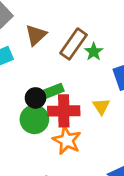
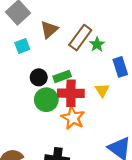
black circle: (35, 98) -> (39, 77), moved

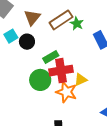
brown rectangle: (80, 38) -> (61, 20), turned 30
black circle: (39, 77) -> (27, 42), moved
yellow triangle: (102, 90) -> (81, 80), moved, turned 48

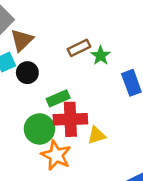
brown triangle: (32, 17) -> (22, 40), moved
brown rectangle: (61, 20) -> (79, 48), size x0.7
orange star: (66, 92) -> (56, 155), moved

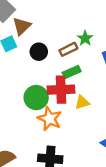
brown rectangle: (79, 48) -> (68, 49), moved
black circle: (27, 73) -> (39, 52), moved
green rectangle: (58, 98) -> (72, 72), moved

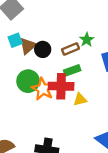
brown triangle: (22, 26) -> (28, 46), moved
green circle: (36, 98) -> (28, 81), moved
orange star: (50, 119) -> (43, 89), moved

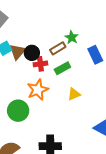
green circle: (28, 81) -> (18, 111), moved
red cross: (61, 86) -> (40, 64), moved, size x0.6
orange star: (43, 89) -> (38, 90), turned 30

